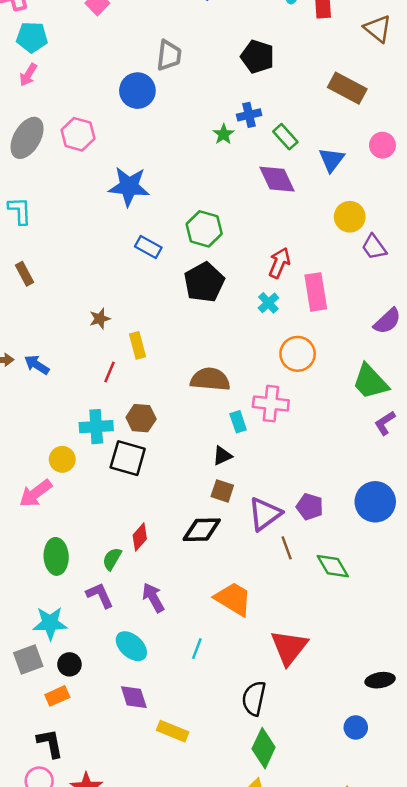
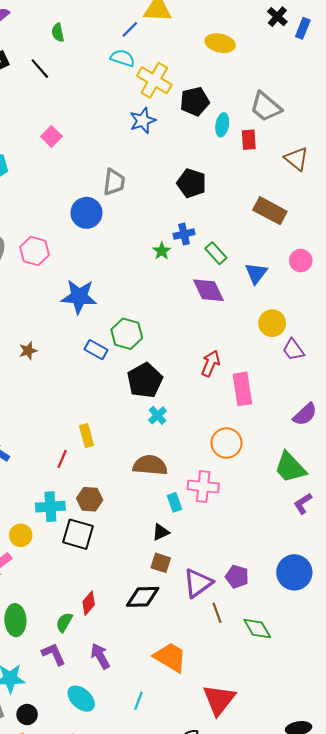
green hexagon: (204, 229) -> (127, 334), moved
cyan cross: (268, 303) -> (158, 415), moved
brown star: (100, 319) -> (28, 351), moved

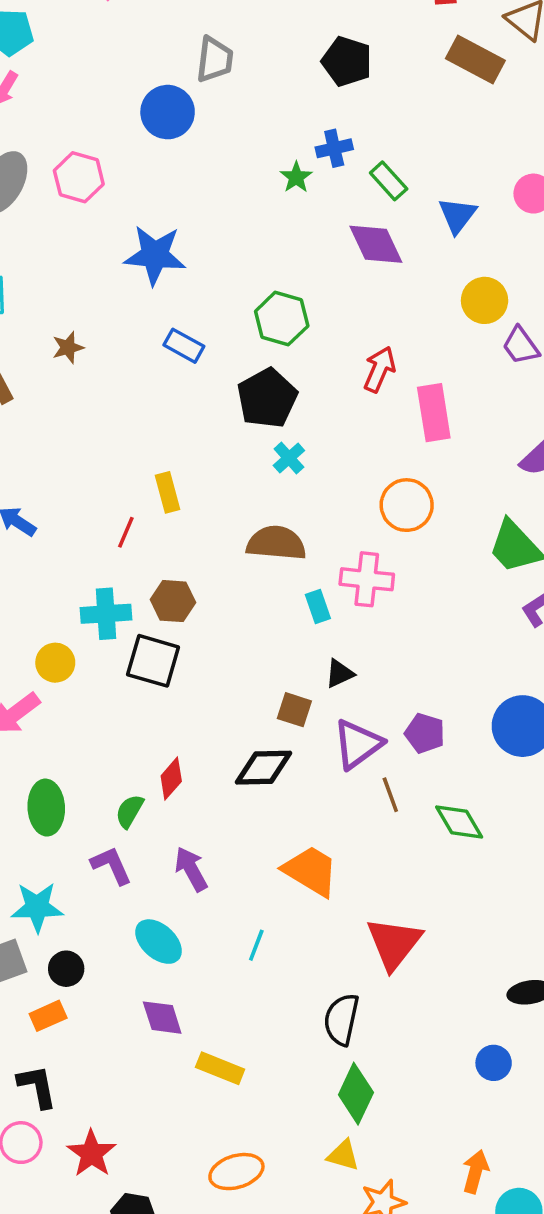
brown rectangle: (270, 211) -> (475, 60), moved
green hexagon: (127, 334) -> (282, 319), moved
black triangle: (161, 532) -> (340, 674), moved

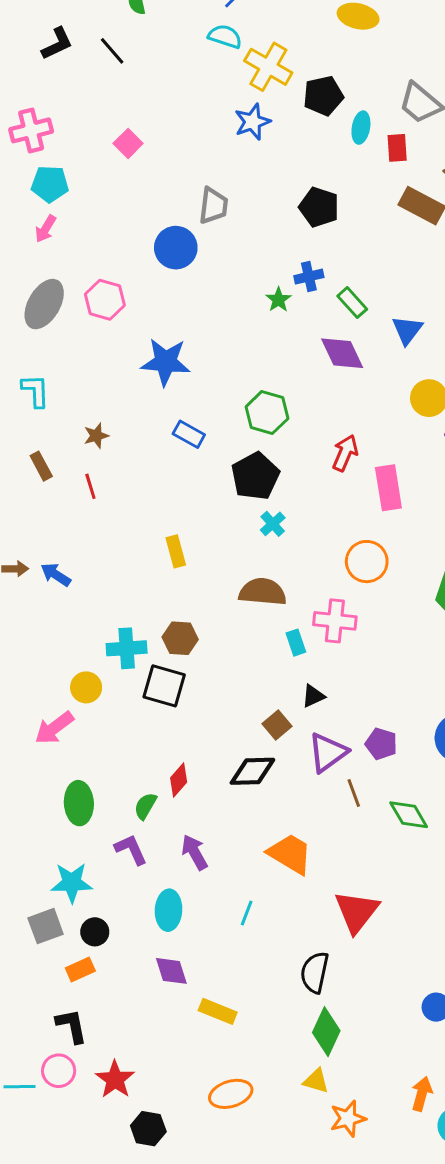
red line: (126, 532) -> (90, 486), moved, turned -40
brown square: (294, 710) -> (277, 725), turned 32
cyan ellipse: (159, 942) -> (169, 910), turned 51

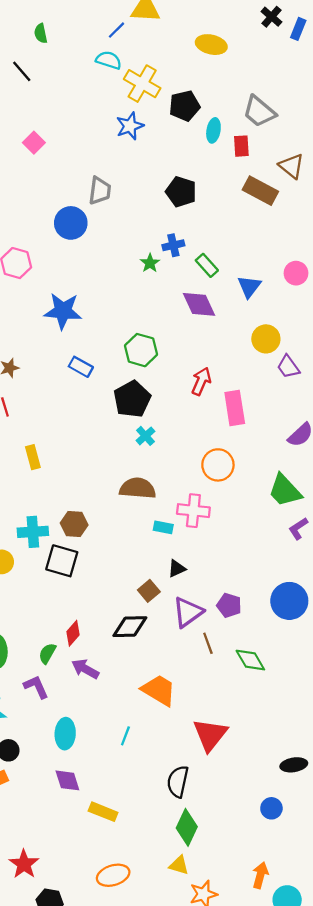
yellow rectangle: (176, 551) -> (33, 457), moved
cyan rectangle: (296, 643) -> (163, 527), turned -60
purple arrow: (195, 852) -> (85, 669), moved, turned -32

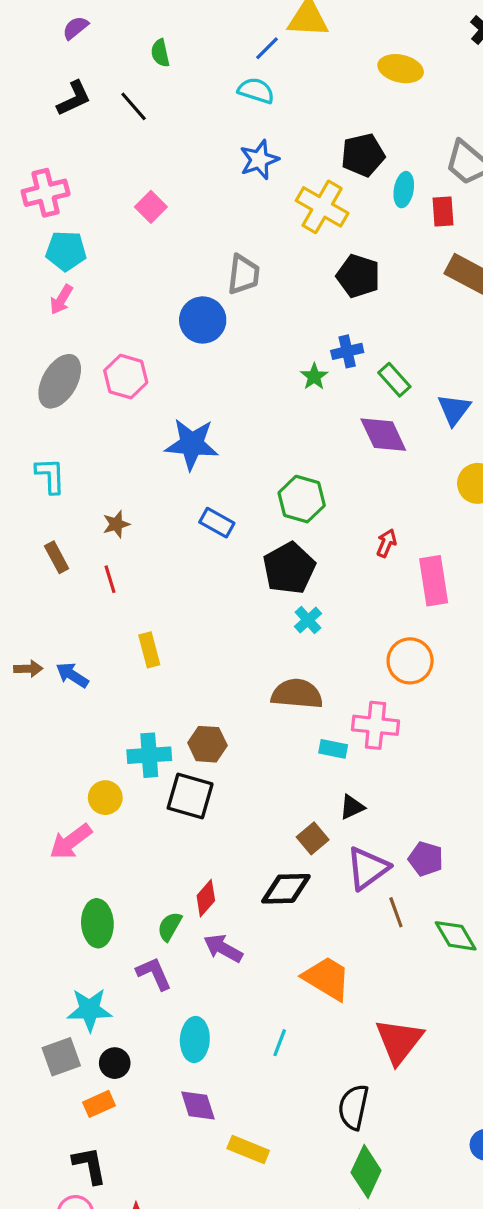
yellow cross: (142, 84) -> (322, 207), moved
blue star: (130, 126) -> (259, 160), moved
red arrow: (201, 381) -> (386, 543), size x0.7

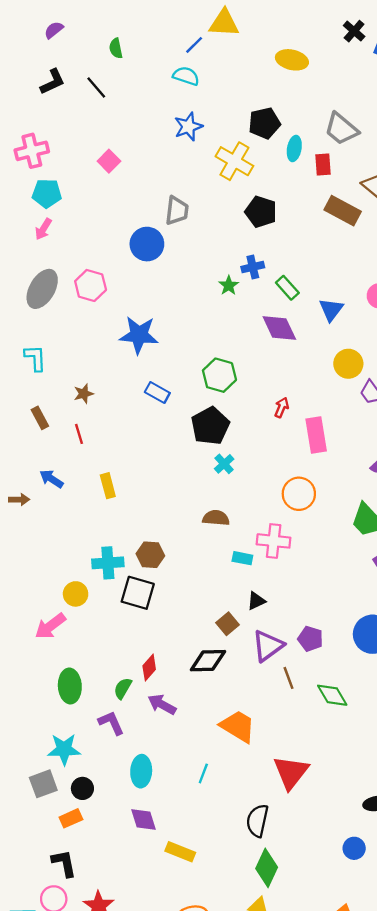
blue arrow: (72, 675) -> (51, 479), moved
brown semicircle: (297, 694) -> (216, 518), size x0.7

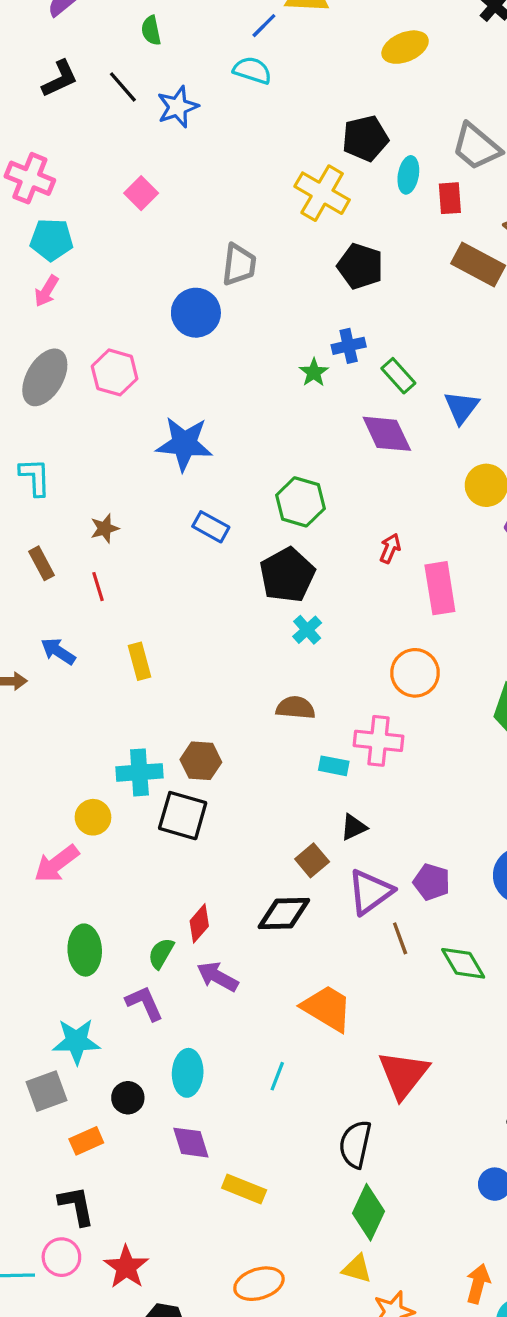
yellow ellipse: (292, 60) -> (405, 47), turned -36
blue star: (188, 127) -> (178, 107), moved
pink cross: (32, 151) -> (30, 178), turned 36
black circle: (82, 788) -> (128, 1098), moved

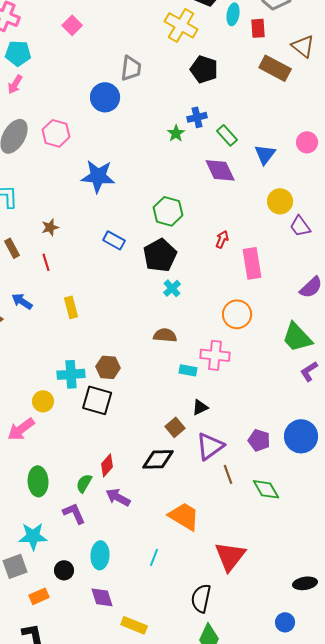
blue rectangle: (211, 527) -> (114, 240), moved
purple pentagon: (432, 882) -> (259, 440), moved

